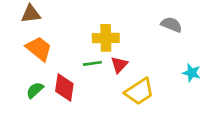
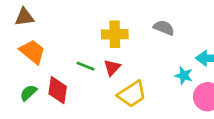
yellow cross: (106, 38) -> (115, 34), moved
green line: (92, 63) -> (86, 66), turned 30

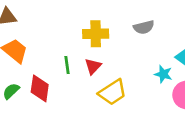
gray semicircle: (164, 28) -> (144, 27), turned 144
green line: (86, 66) -> (67, 65), turned 60

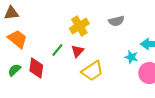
yellow cross: (96, 34) -> (79, 26), turned -30
green line: (67, 65) -> (57, 50), turned 48

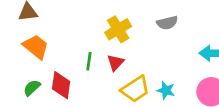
green line: (57, 50) -> (89, 61), turned -32
cyan star: (131, 57) -> (166, 90), moved

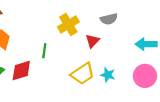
red triangle: (115, 63) -> (92, 41), moved
red diamond: (61, 85) -> (21, 70), turned 65

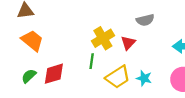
yellow cross: (68, 24) -> (103, 38), moved
green line: (44, 51) -> (92, 61), moved

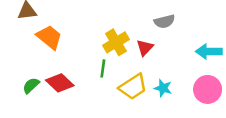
orange trapezoid: (32, 41) -> (49, 37), moved
red diamond: (54, 74) -> (60, 83), turned 60

